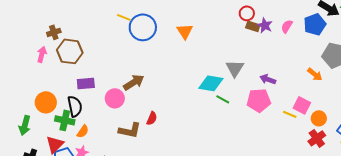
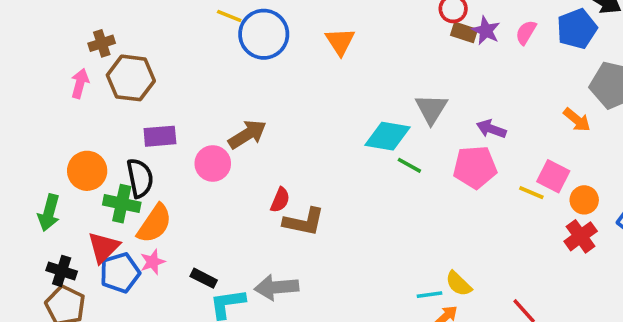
brown L-shape: (130, 130) -> (304, 222), moved
orange semicircle: (83, 131) -> (154, 224), size x1.6

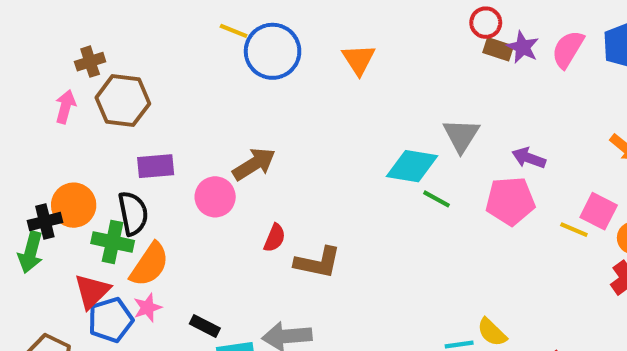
pink semicircle: (526, 32) -> (568, 49), size x1.4
red semicircle: (280, 200) -> (275, 238), moved
black cross: (62, 271) -> (45, 221), moved, turned -32

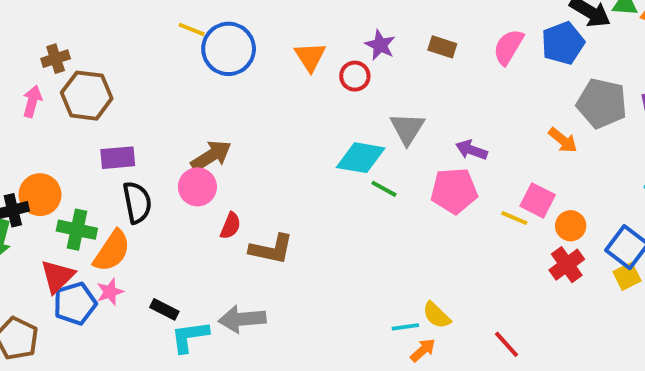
red circle: (486, 23) -> (355, 76), moved
purple star: (523, 47) -> (380, 45), moved
pink circle: (215, 197) -> (197, 187), moved
black semicircle: (133, 213) -> (137, 202), moved

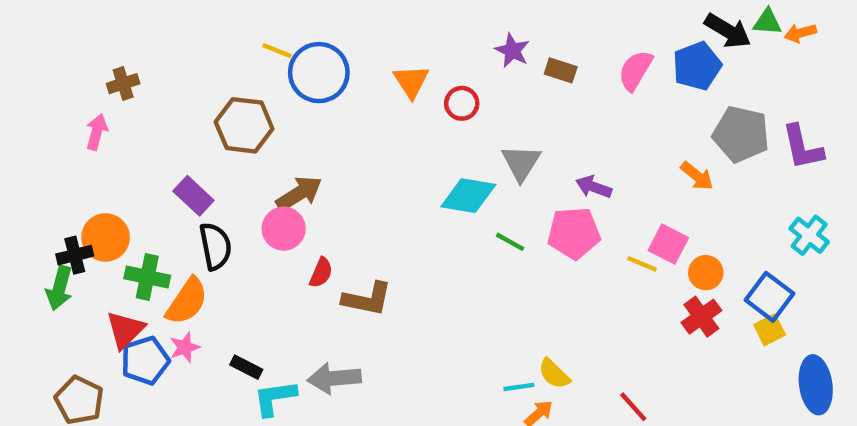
purple star: (380, 45) -> (512, 51), moved
brown hexagon: (87, 96) -> (244, 125), moved
purple rectangle: (118, 158) -> (193, 196), turned 48
green line: (384, 189) -> (510, 242), moved

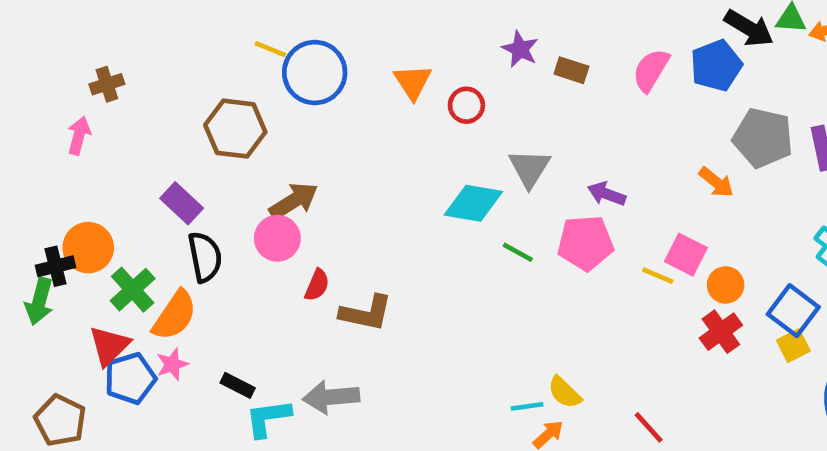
green cross: (147, 277) -> (133, 290), turned 36

